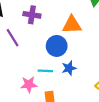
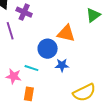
purple cross: (32, 15) -> (24, 12), moved
blue star: (69, 68) -> (62, 65), moved

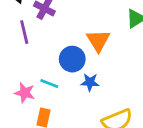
orange triangle: (66, 33) -> (98, 41), turned 42

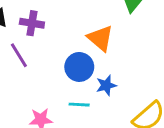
cyan line: (49, 83) -> (79, 105), moved

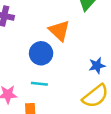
blue star: (106, 85) -> (97, 66), moved

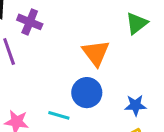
blue circle: (41, 53) -> (87, 93), moved

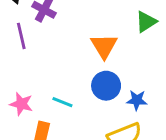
blue circle: (87, 93) -> (106, 86), moved

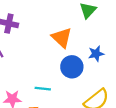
blue star: (137, 100) -> (96, 54), moved

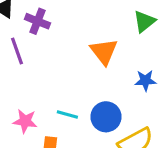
blue circle: (72, 67) -> (106, 117), moved

